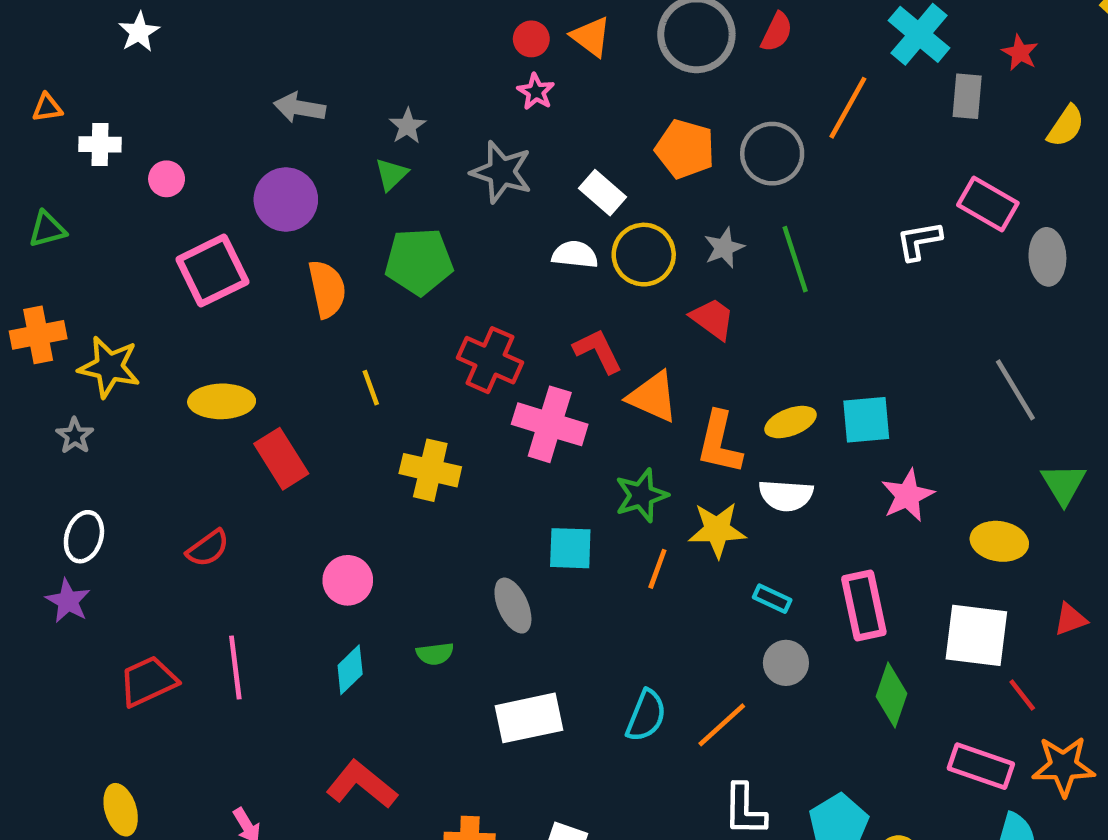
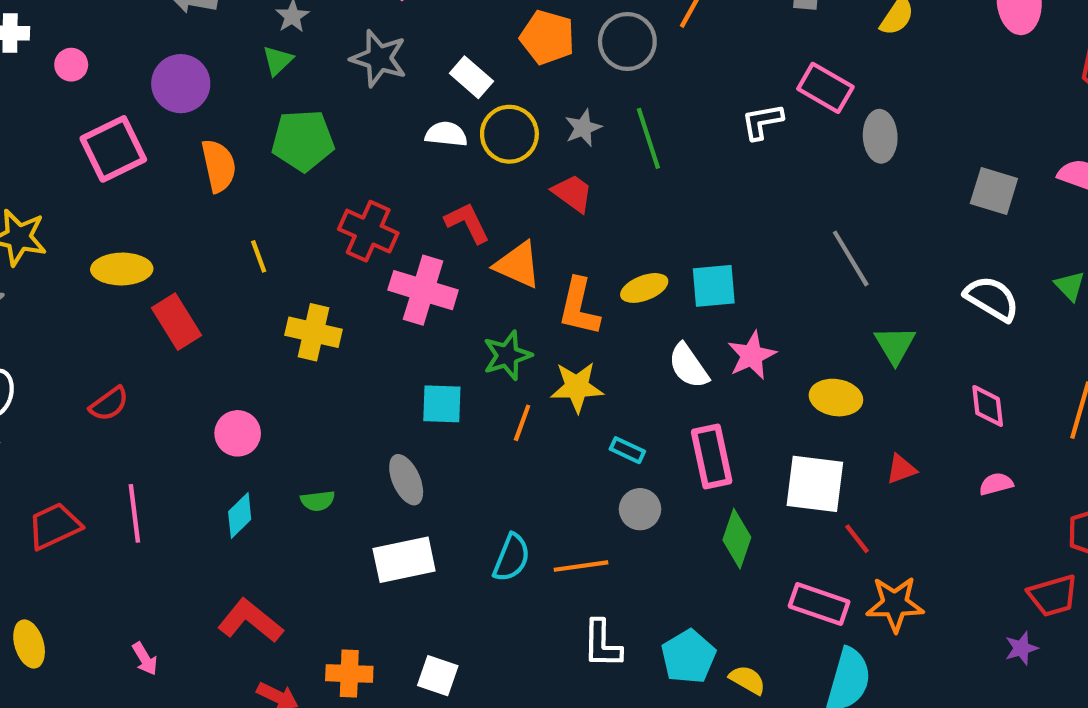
white semicircle: (786, 495) -> (688, 366), moved, turned 51
gray ellipse: (513, 606) -> (406, 480), moved
orange line: (722, 725) -> (581, 566), turned 34

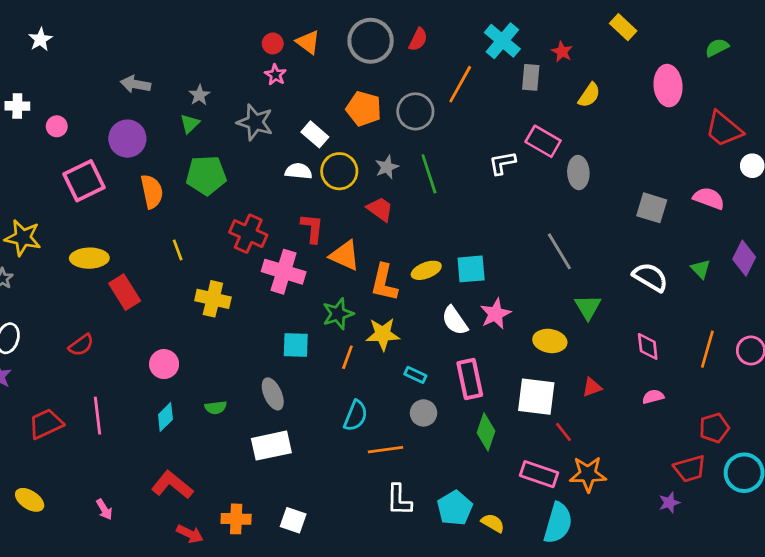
red L-shape: (467, 223) -> (312, 228), turned 32
cyan semicircle: (511, 558) -> (356, 416), moved
yellow ellipse: (29, 644) -> (30, 500), turned -40

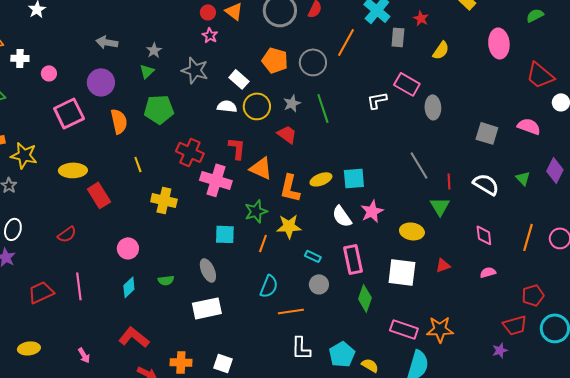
red line: (563, 432) -> (449, 181), moved, turned 35
yellow ellipse: (30, 500) -> (29, 348), turned -40

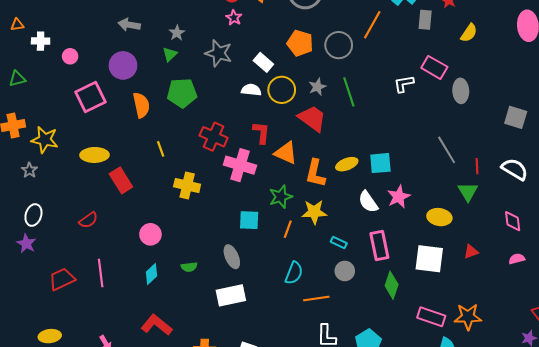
red trapezoid: (287, 134) -> (312, 118), size x1.4

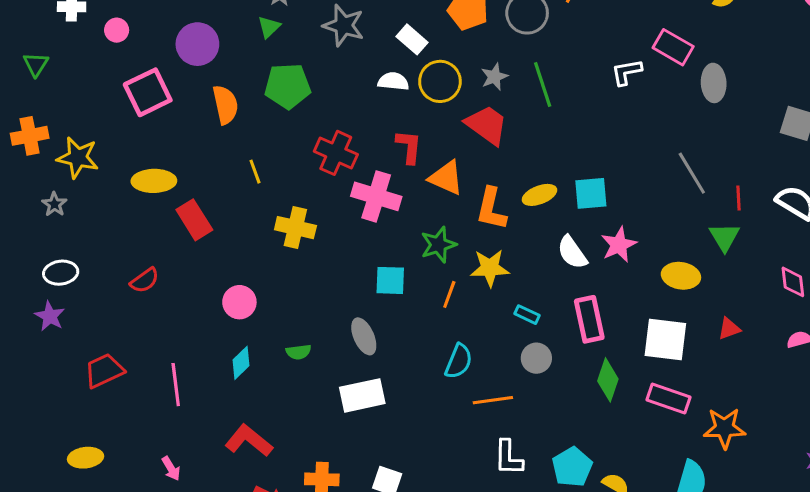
green triangle: (17, 79) -> (36, 64), turned -42
white ellipse: (33, 215) -> (61, 273), turned 65
pink line: (101, 273) -> (176, 385), moved
pink rectangle: (431, 317) -> (669, 399), moved

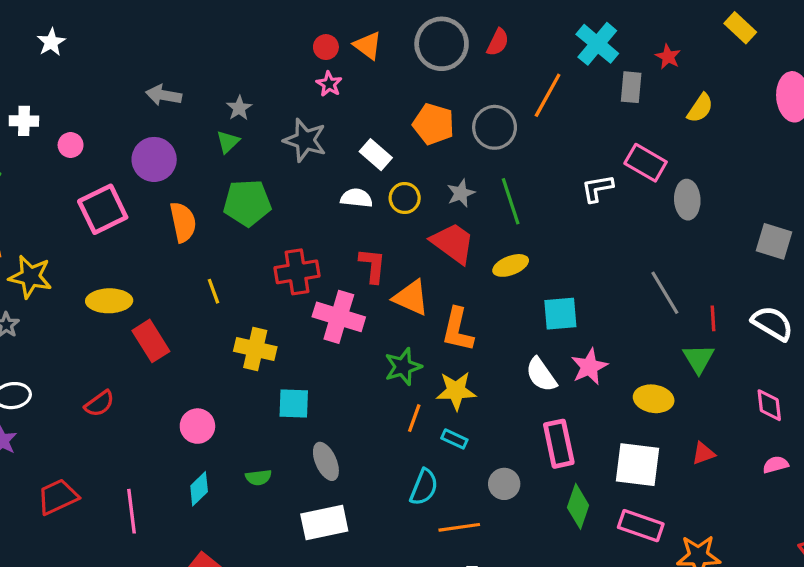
yellow circle: (440, 81) -> (405, 198), size x0.7
red cross: (336, 153) -> (297, 272), turned -33
yellow ellipse: (539, 195) -> (511, 265), moved
cyan square: (390, 280) -> (294, 404), moved
cyan rectangle: (527, 315) -> (454, 439), moved

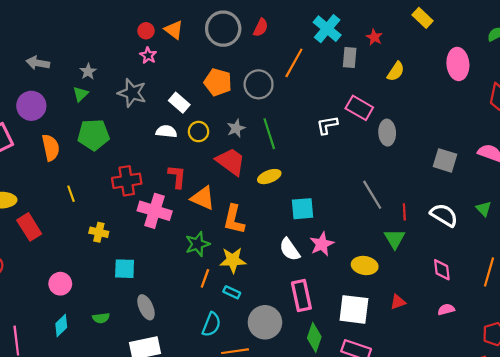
yellow cross: (255, 349) -> (99, 232), size x0.7
gray circle: (504, 484) -> (265, 322), size x1.6

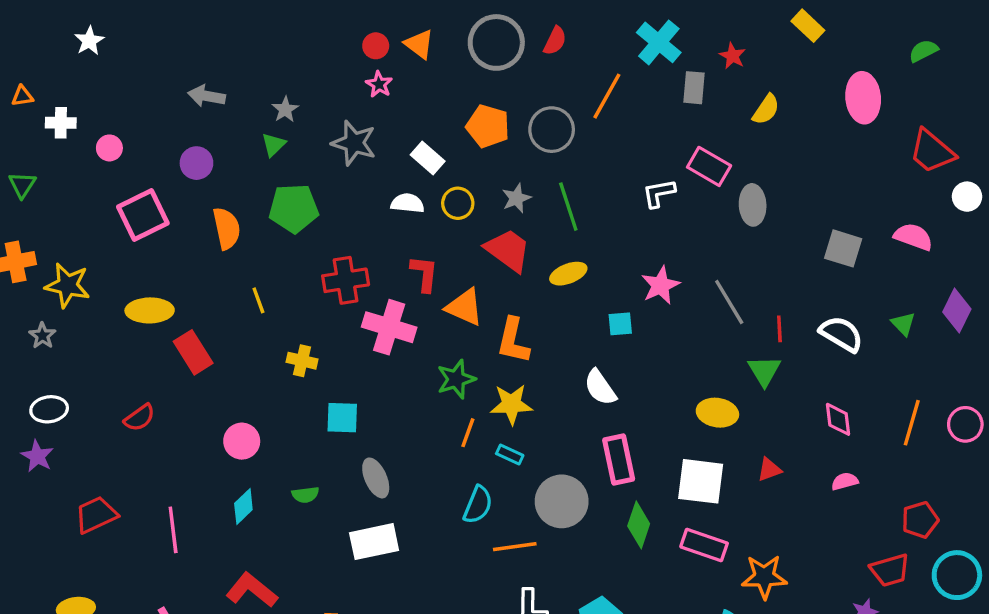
purple circle: (31, 106) -> (196, 163), size x0.7
cyan square: (302, 209) -> (620, 324), size x0.7
pink star: (322, 244) -> (660, 285), moved

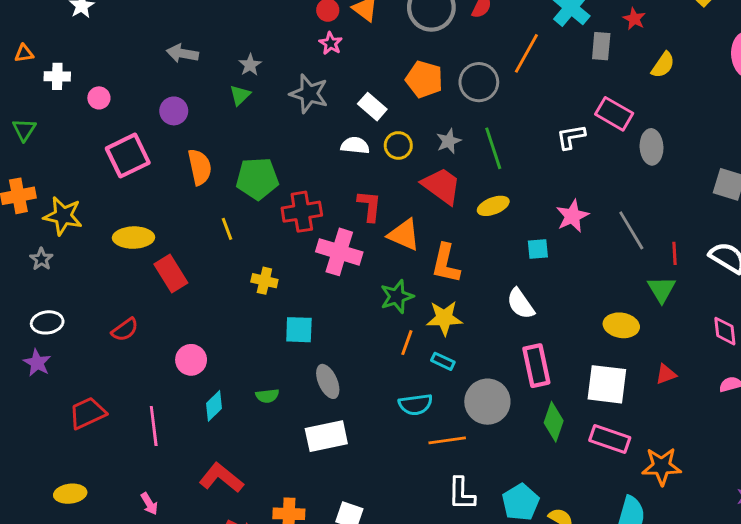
green pentagon: (294, 208) -> (257, 179), moved
pink circle: (242, 441) -> (191, 360), moved
cyan semicircle: (478, 505) -> (416, 404), turned 60

